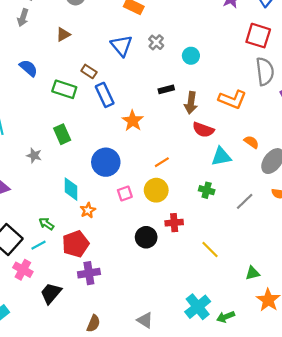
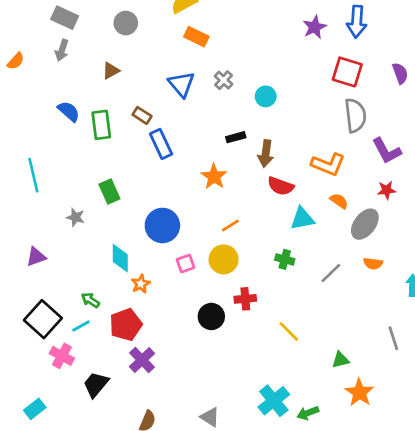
green rectangle: (64, 89) -> (101, 125), moved, turned 65
orange L-shape: (232, 99) -> (328, 164), moved
orange star: (133, 121) -> (214, 177), moved
purple cross: (89, 273) -> (142, 360), turned -35

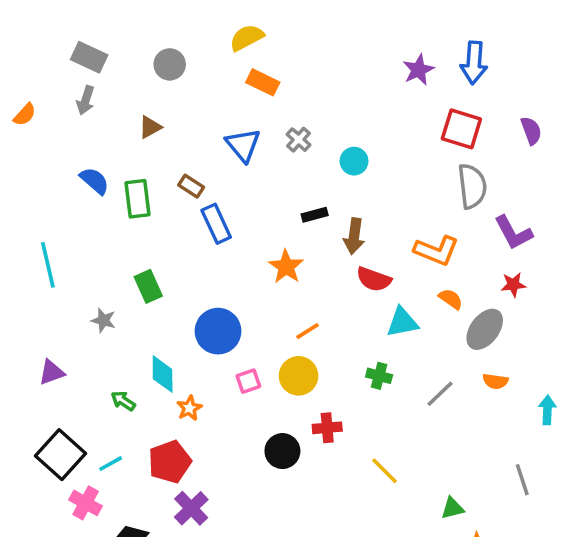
green arrow: (90, 300) -> (123, 401), moved

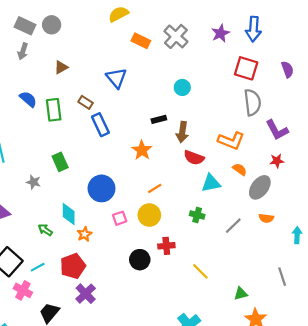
gray circle: (170, 64) -> (52, 25), moved
orange rectangle: (263, 82) -> (141, 41), moved
gray cross: (299, 140) -> (176, 36), moved, size x1.6

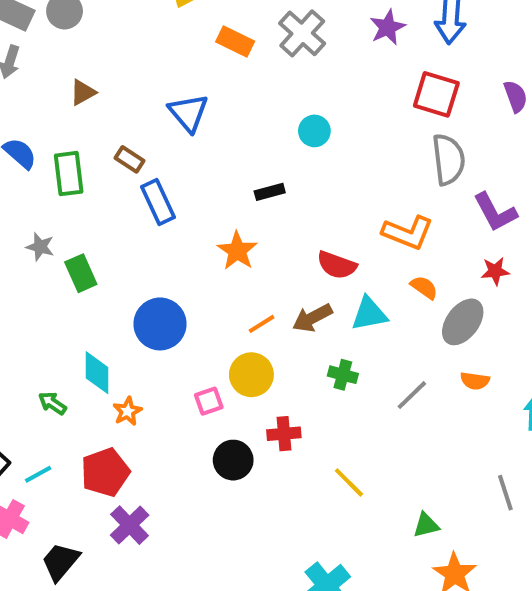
brown arrow: (182, 132) -> (312, 318), moved, turned 54
gray star: (33, 182) -> (40, 247), moved
pink square: (120, 218) -> (209, 401), moved

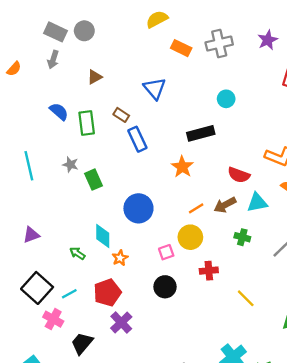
gray cross: (302, 33) -> (219, 43), turned 35
black rectangle: (270, 192) -> (201, 133), size x1.6
black circle: (233, 460) -> (165, 287), moved

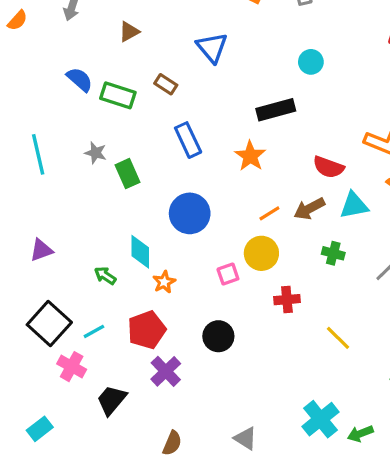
green rectangle: (87, 123) -> (118, 95), turned -65
blue rectangle: (137, 139) -> (188, 140), moved
black circle: (165, 287) -> (218, 336), moved

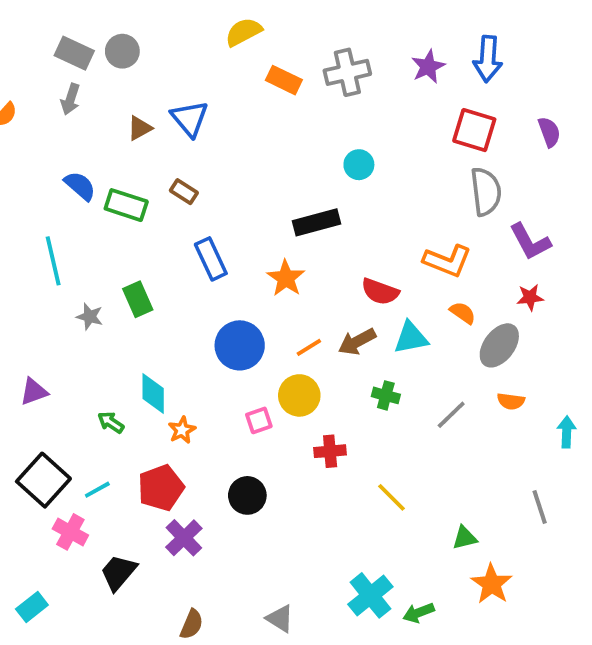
blue triangle: (212, 48) -> (190, 119), moved
gray star: (96, 153) -> (90, 317), moved
cyan line: (38, 154) -> (53, 261), moved
blue circle: (190, 213) -> (240, 345), moved

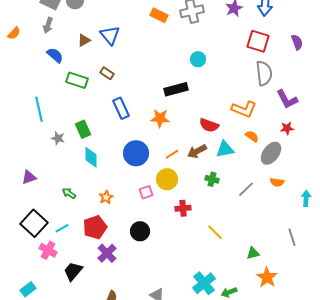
blue semicircle: (80, 186) -> (55, 55), moved
orange star: (286, 278) -> (160, 118), turned -30
cyan diamond: (153, 394) -> (91, 157), moved

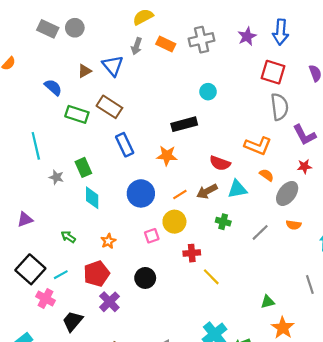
gray arrow: (48, 25) -> (137, 46), moved
brown rectangle: (107, 73) -> (109, 107), size x1.6
yellow line: (215, 232) -> (211, 277), moved

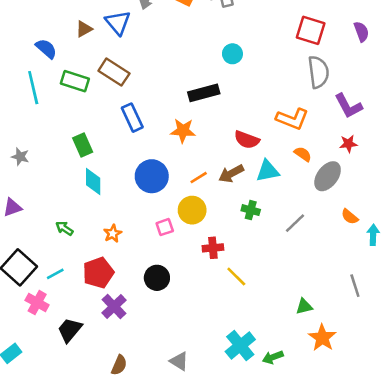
cyan line: (36, 146) -> (33, 88), moved
gray star: (56, 177) -> (20, 157), moved
orange semicircle: (294, 225) -> (350, 217), moved, turned 32

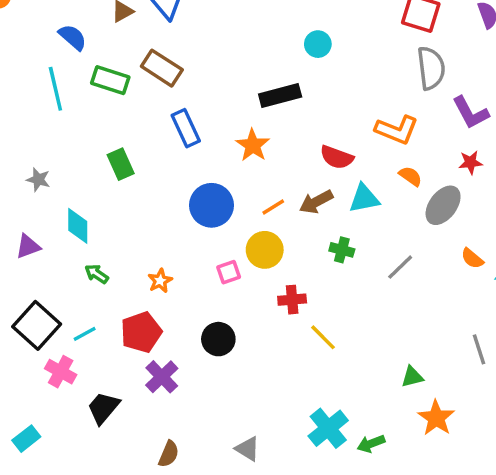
orange star: (183, 131) -> (253, 145), turned 30
cyan diamond: (93, 181) -> (78, 226), moved

